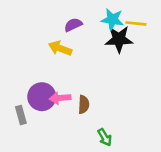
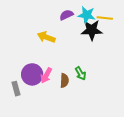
purple semicircle: (73, 25) -> (66, 15), moved
pink arrow: (60, 98) -> (46, 75), turned -56
green arrow: (105, 137) -> (81, 73), moved

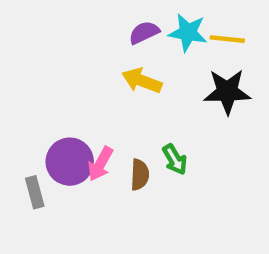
black star: (92, 30) -> (227, 92), moved
yellow arrow: (46, 37) -> (142, 81), moved

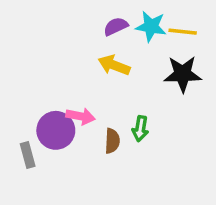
green arrow: (175, 159) -> (140, 129), turned 40
pink arrow: (100, 164) -> (80, 116), moved, turned -108

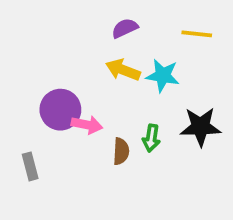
cyan star: (151, 26) -> (163, 76), moved
black star: (183, 74) -> (201, 127), moved
purple circle: (56, 130) -> (60, 110), moved

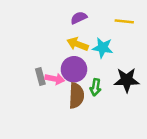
purple circle: (60, 110) -> (74, 69), moved
brown semicircle: (121, 151) -> (76, 96), size x1.5
gray rectangle: (30, 166) -> (40, 76), moved

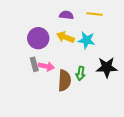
purple semicircle: (79, 18) -> (66, 15), turned 32
yellow line: (124, 21) -> (95, 14), moved
purple circle: (74, 69) -> (38, 38), moved

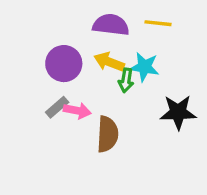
purple semicircle: (66, 15) -> (111, 25), size x1.5
gray rectangle: (34, 64) -> (57, 107), turned 64
green arrow: (80, 73) -> (126, 80), moved

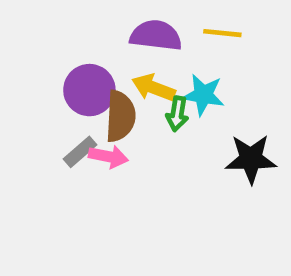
brown semicircle: (108, 134) -> (120, 116), moved

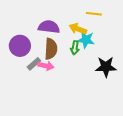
purple semicircle: (156, 35) -> (49, 27), moved
yellow arrow: (154, 88) -> (78, 29), moved
purple circle: (89, 90) -> (20, 46), moved

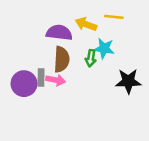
yellow arrow: (78, 29) -> (86, 24), moved
purple circle: (20, 46) -> (24, 84), moved
gray rectangle: (34, 64) -> (41, 78), turned -48

